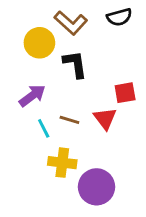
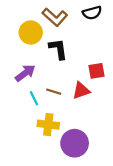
red triangle: (105, 118) -> (81, 91), turned 48

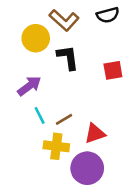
red square: (96, 71) -> (113, 70), moved
red triangle: (81, 91) -> (95, 133), moved
brown line: (54, 92) -> (64, 119), moved, turned -48

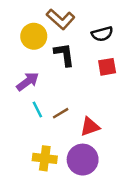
black semicircle: (108, 15) -> (102, 34), moved
yellow cross: (56, 146) -> (45, 158), moved

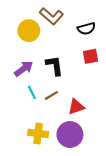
black L-shape: (64, 55) -> (55, 66), moved

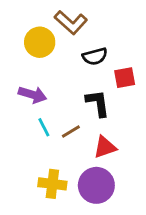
black semicircle: (86, 29) -> (95, 56), moved
black L-shape: (55, 66) -> (98, 103), moved
purple arrow: (24, 69) -> (33, 95), turned 54

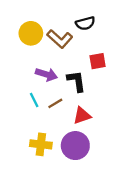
brown L-shape: (71, 22) -> (60, 39), moved
black semicircle: (95, 56) -> (85, 23), moved
purple arrow: (33, 95) -> (46, 74), moved

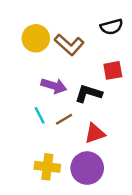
black semicircle: (85, 23) -> (112, 27), moved
black L-shape: (76, 81) -> (88, 94), turned -65

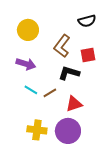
brown L-shape: (69, 45) -> (62, 46), moved, turned 85
purple arrow: (54, 86) -> (26, 64), moved
cyan line: (40, 115) -> (31, 90), turned -32

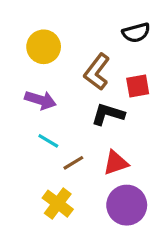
brown line: (50, 93) -> (73, 163), moved
yellow cross: (37, 130) -> (58, 204), turned 30
purple circle: (68, 131) -> (127, 205), moved

